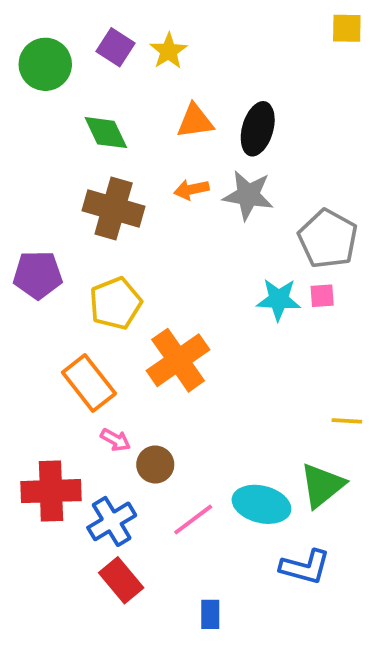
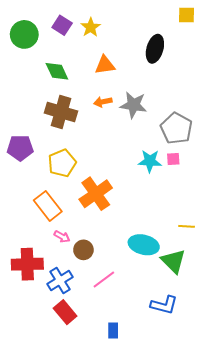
black ellipse: (258, 129) -> (155, 49), moved
green triangle: (322, 485) -> (173, 261), turned -36
cyan ellipse: (261, 504) -> (144, 245), moved

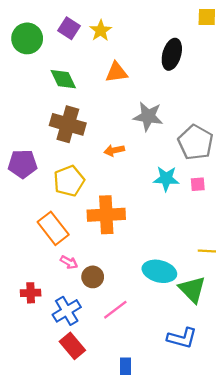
orange arrow: (103, 102) -> (114, 150), moved
pink square: (173, 159) -> (198, 184), moved
orange cross: (96, 194) -> (106, 215), turned 32
red cross: (27, 264) -> (31, 293), size x0.6

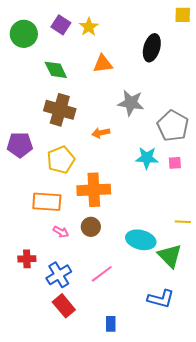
orange rectangle: (53, 228) -> (47, 202), turned -48
brown circle: (93, 277) -> (91, 227), moved

